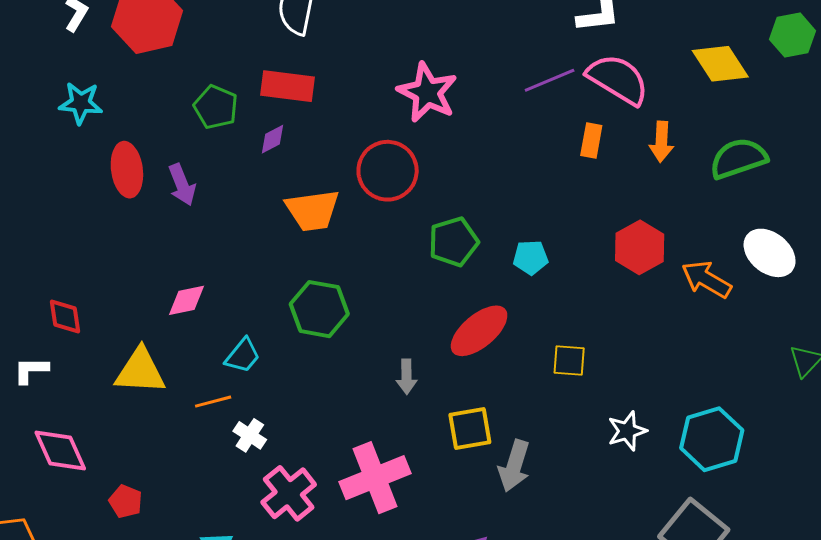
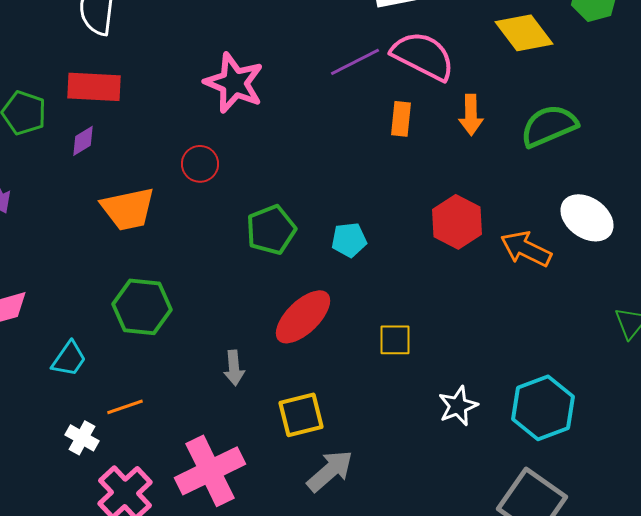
red circle: (388, 171) -> (200, 164), size x0.6
orange line: (213, 402) -> (125, 407), moved
gray arrow: (514, 466) -> (330, 471), moved, turned -144

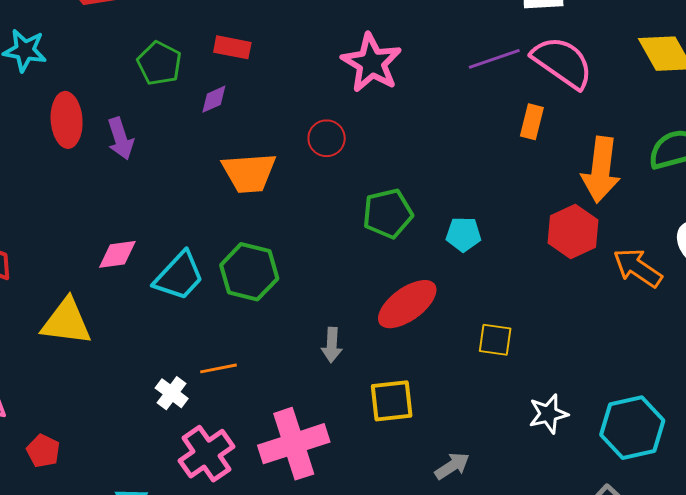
red rectangle: (94, 87) -> (232, 47), size x0.7
orange arrow: (471, 115) -> (601, 170), moved, size x1.6
cyan trapezoid: (69, 359) -> (179, 276), moved, size x1.4
gray arrow: (330, 471) -> (452, 466), moved, size x0.7

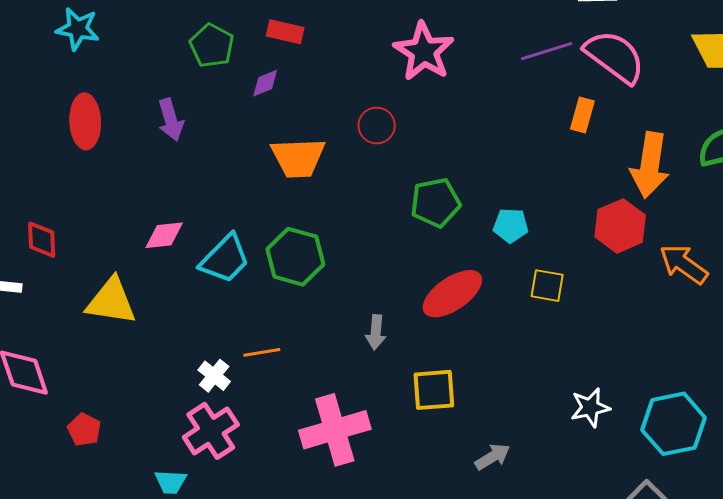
red ellipse: (67, 120) -> (85, 121), moved
yellow square: (495, 340) -> (547, 286), moved
pink cross: (206, 454) -> (211, 431), moved

